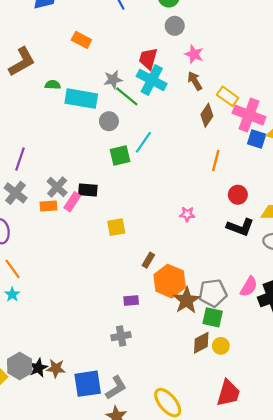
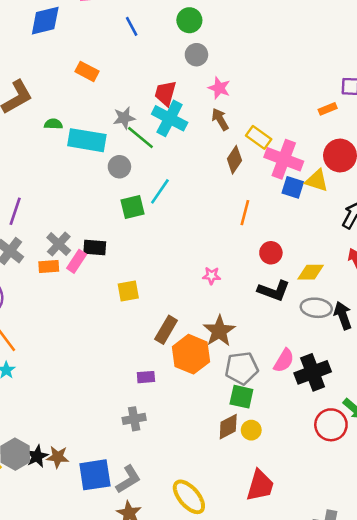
brown rectangle: (148, 260) -> (166, 330), size x1.5
brown star: (187, 300) -> (219, 331), moved

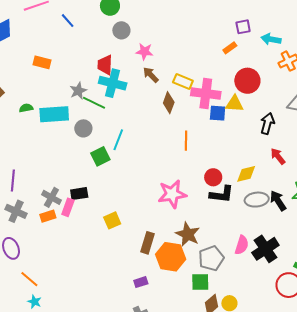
red circle: (271, 253) -> (213, 177), moved
pink star: (212, 276) -> (172, 194), size x2.0
green square: (241, 397) -> (200, 282), moved

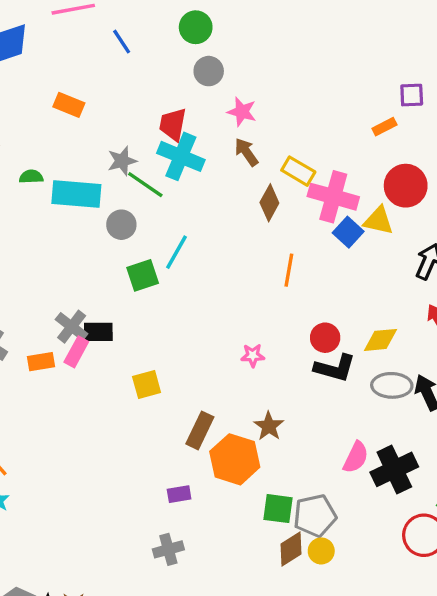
blue square: (218, 113) -> (348, 232), turned 30
pink star: (172, 194) -> (253, 355), size x0.5
gray cross: (51, 197) -> (72, 327), moved
brown star: (188, 234) -> (269, 426), size x0.7
gray pentagon: (211, 258) -> (315, 516), moved

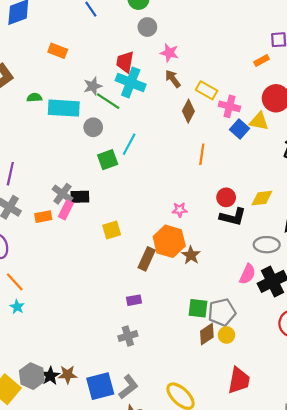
pink cross: (333, 197) -> (229, 106), size x0.7
gray ellipse: (392, 385) -> (267, 245), moved
orange hexagon: (235, 459) -> (169, 241), moved

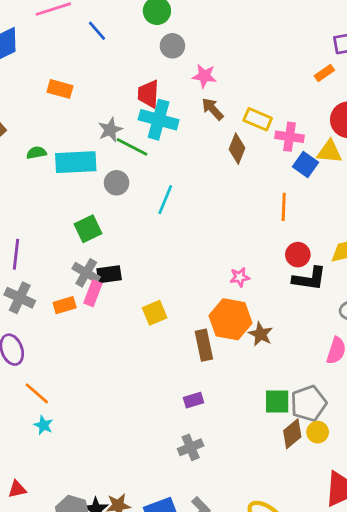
orange line: (202, 154) -> (284, 207), moved
green square: (108, 160) -> (88, 229), moved
brown rectangle: (147, 259) -> (204, 345), turned -30

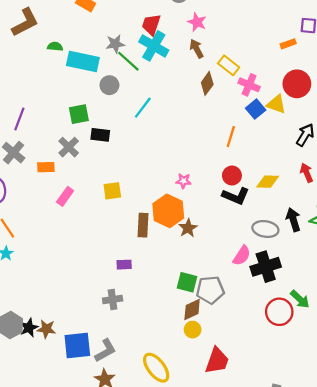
black rectangle: (109, 274) -> (100, 135), moved
pink rectangle: (93, 293) -> (65, 196), moved
yellow circle: (318, 432) -> (193, 330), moved

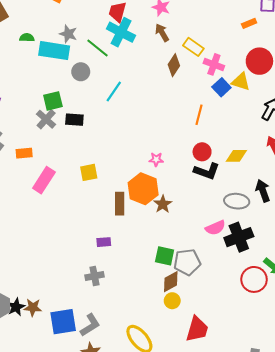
gray star: (115, 44) -> (68, 34), moved, turned 30
gray cross: (69, 147) -> (46, 119), moved
pink rectangle: (65, 196) -> (44, 180), size x1.4
pink semicircle: (242, 256) -> (215, 228), turned 36

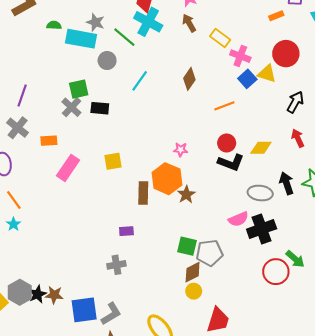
brown diamond: (174, 65) -> (189, 79), moved
orange line: (199, 115) -> (224, 106), turned 54

